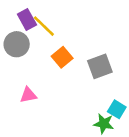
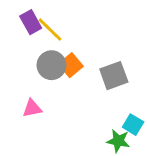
gray circle: (17, 44) -> (51, 65), moved

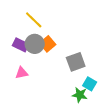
purple rectangle: (31, 22) -> (21, 45), moved, turned -35
gray square: (114, 76) -> (76, 62), moved

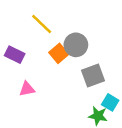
gray circle: (35, 44) -> (76, 45), moved
purple rectangle: (21, 45) -> (15, 55), moved

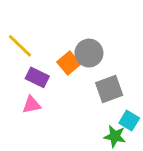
yellow line: (42, 24) -> (20, 46), moved
purple rectangle: (15, 55) -> (37, 77), moved

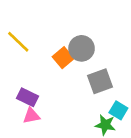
purple rectangle: (37, 77) -> (27, 97), moved
pink triangle: (32, 105) -> (31, 116), moved

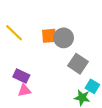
orange square: (63, 58) -> (49, 36), moved, turned 35
gray square: (100, 81) -> (78, 64), turned -36

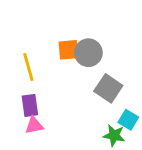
yellow line: (14, 33) -> (28, 67), moved, turned 30
purple rectangle: (21, 76) -> (30, 105), turned 56

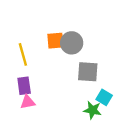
gray square: (108, 88) -> (88, 72), turned -30

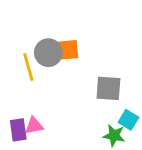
gray circle: (72, 43) -> (48, 53), moved
purple rectangle: (24, 86) -> (18, 130), moved

